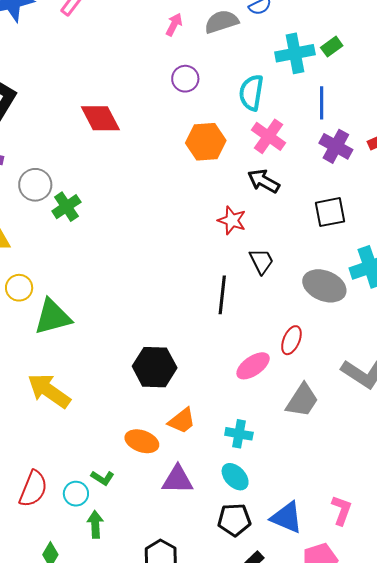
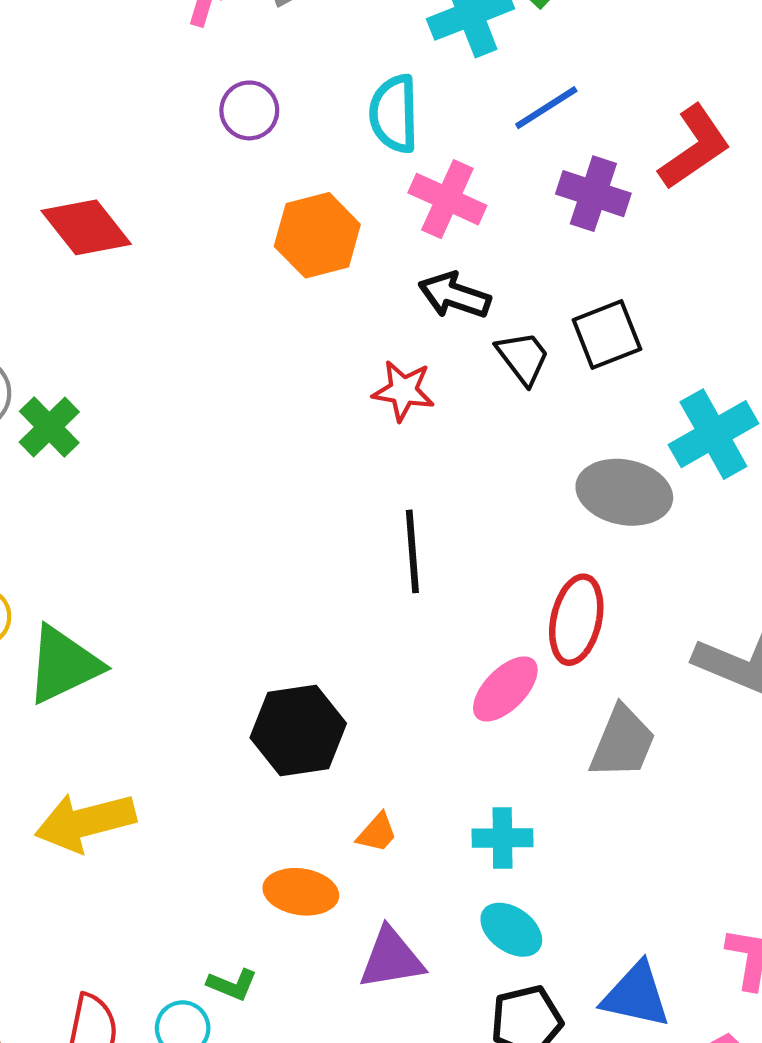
blue line: (322, 103) -> (546, 108), turned 68
black trapezoid: (261, 261) -> (523, 358), moved
red ellipse: (291, 340) -> (576, 620), size x1.4
yellow arrow: (49, 391) -> (85, 822), turned -39
orange trapezoid: (182, 421) -> (377, 833), size x0.7

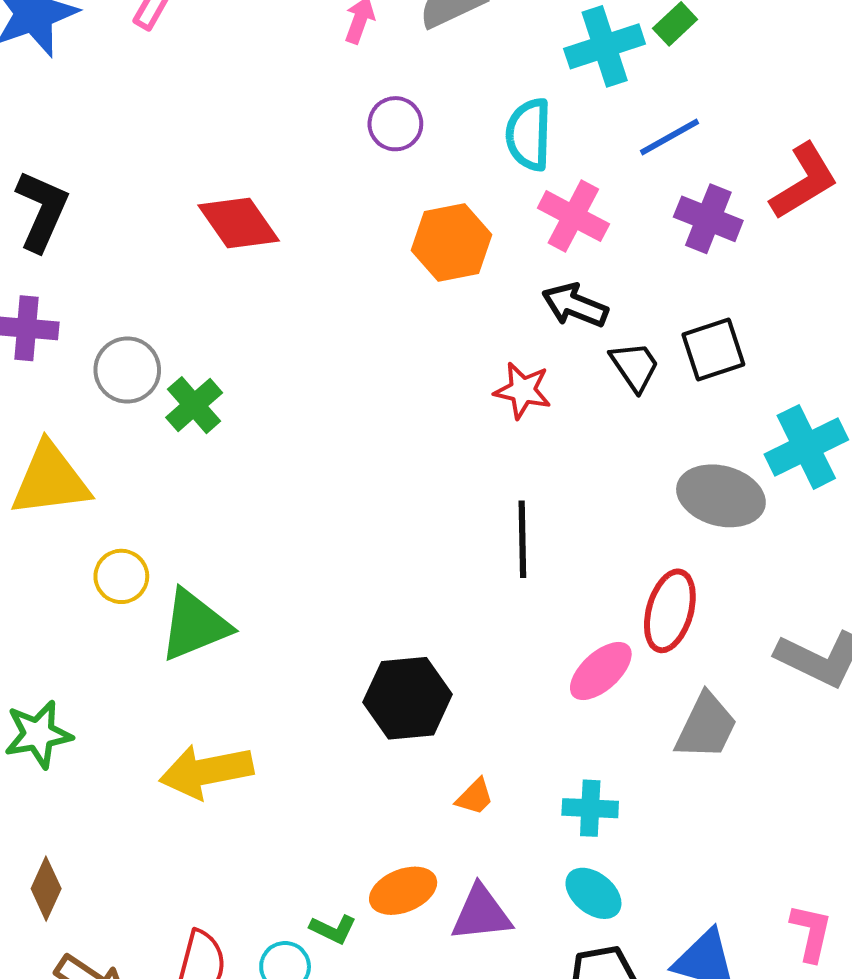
orange ellipse: (301, 892) -> (403, 891), moved, turned -34

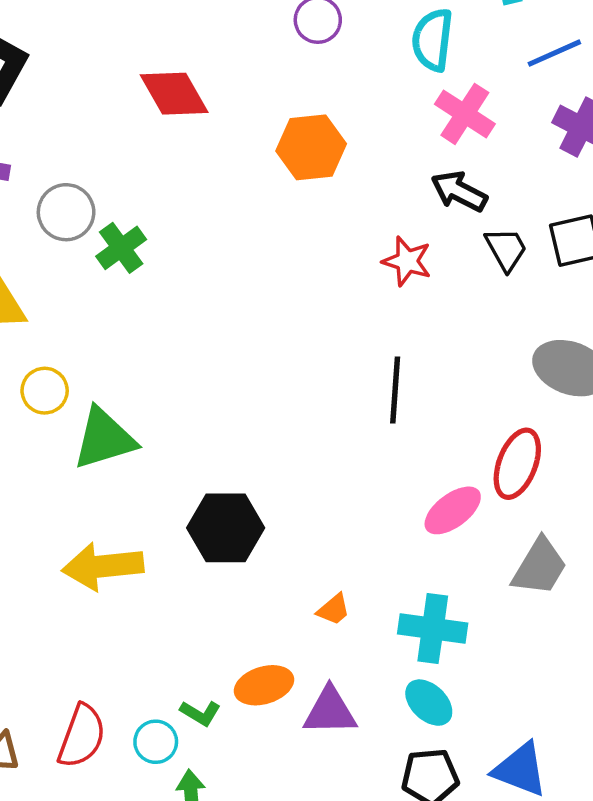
orange hexagon: (452, 243) -> (311, 147), moved
black hexagon: (408, 698) -> (226, 528), moved
cyan cross: (590, 808) -> (433, 629), size x1.4

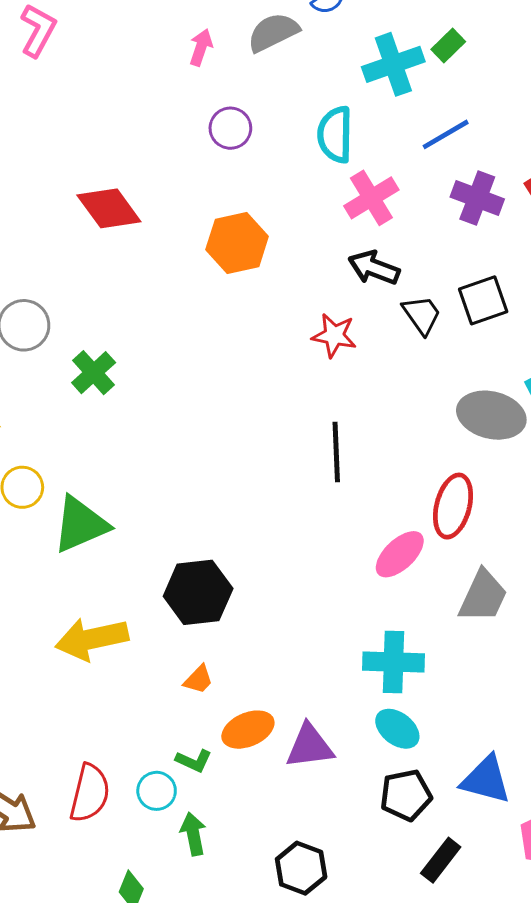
pink cross: (465, 114) -> (371, 198), turned 32
green cross: (121, 248) -> (94, 373), moved
orange trapezoid: (334, 609) -> (198, 679), moved

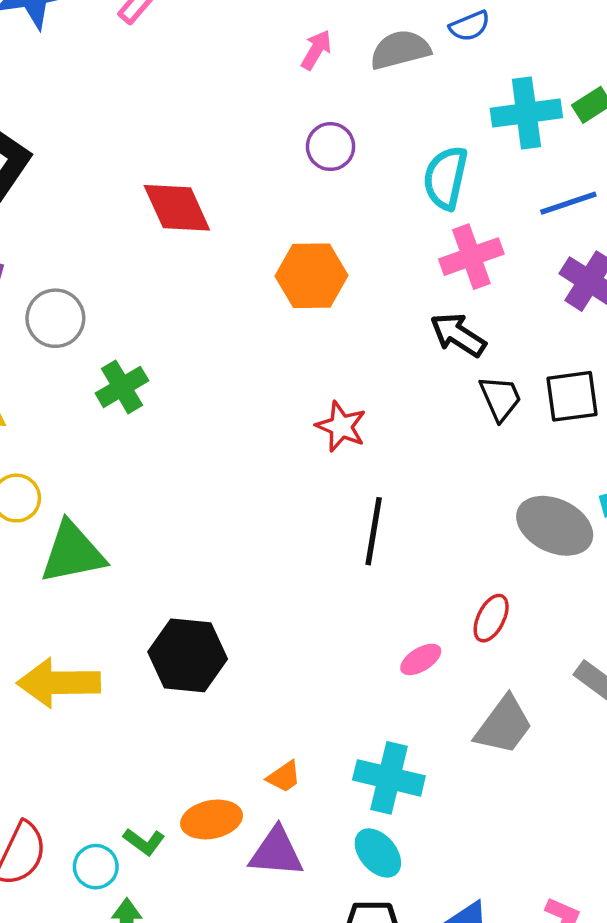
red star: (334, 335) -> (341, 426), moved
red ellipse: (453, 506) -> (491, 618), size x0.7
pink ellipse: (400, 554) -> (421, 659), size x0.7
orange trapezoid: (198, 679) -> (284, 777), moved

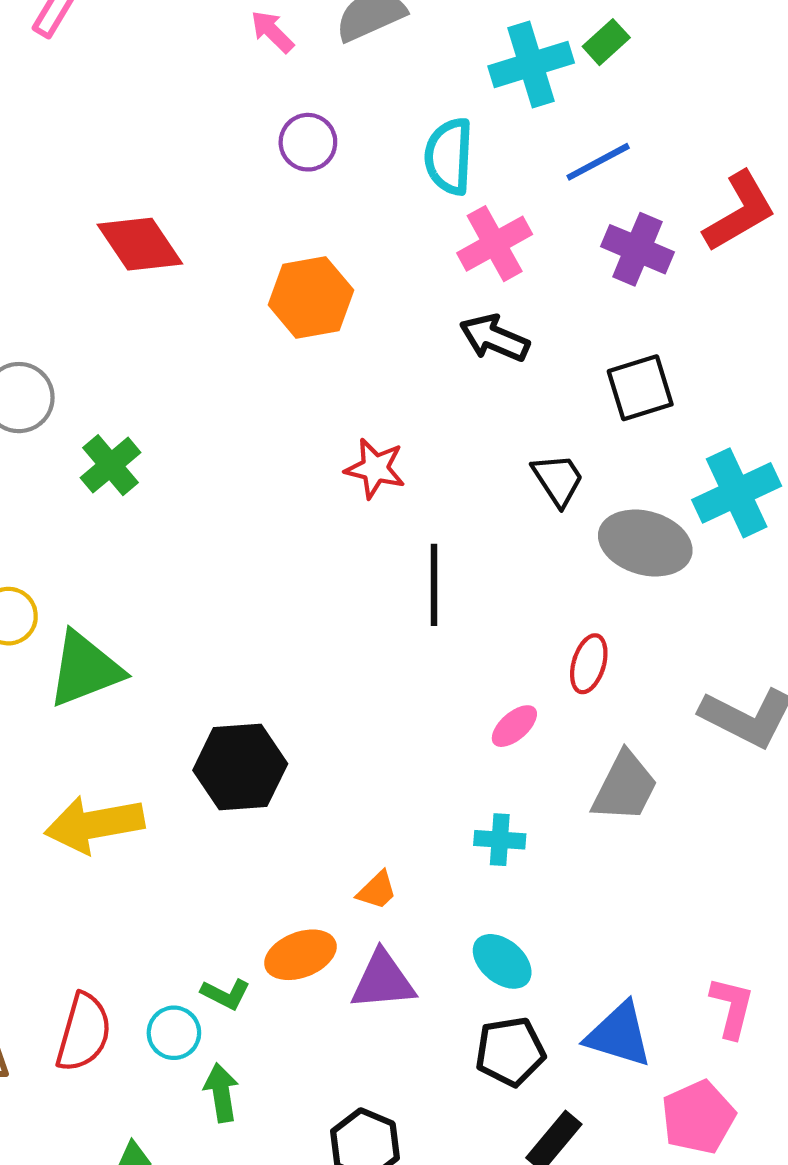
pink arrow: (316, 50) -> (272, 32), turned -66
black trapezoid: (500, 398) -> (558, 480), moved
cyan cross: (389, 778) -> (500, 840), moved, size x0.6

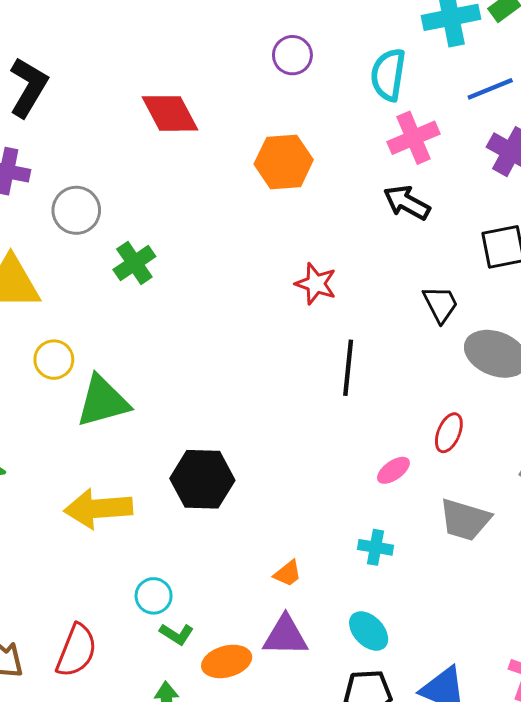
gray trapezoid: (625, 787) -> (465, 520), turned 74
orange ellipse: (300, 955) -> (227, 661), moved
cyan circle: (174, 1033) -> (154, 596), moved

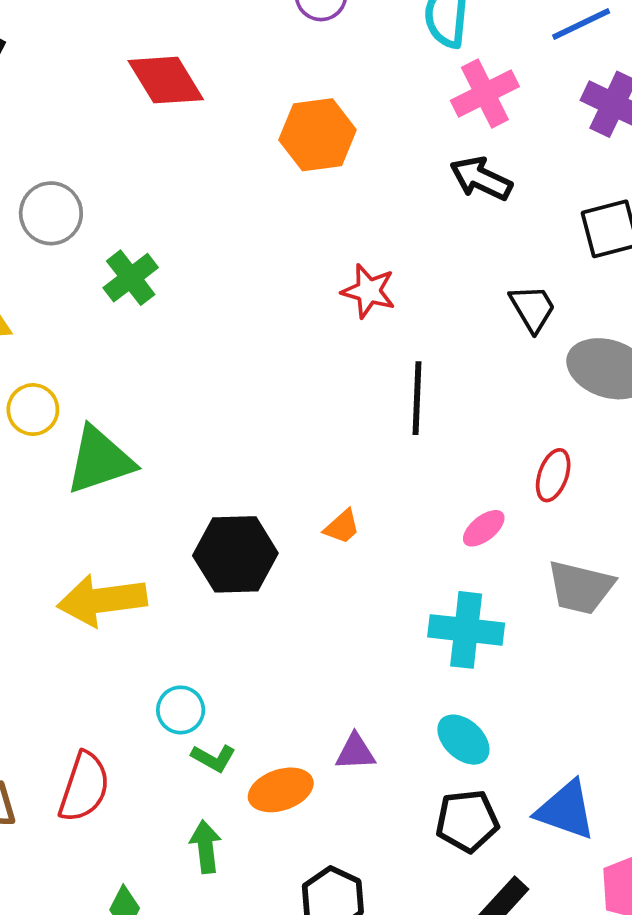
cyan cross: (375, 547) -> (466, 630), size x1.6
orange trapezoid: (288, 573) -> (342, 527), moved
purple triangle: (285, 636) -> (355, 752), size x0.7

